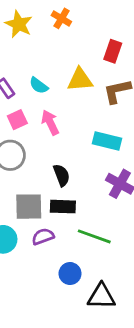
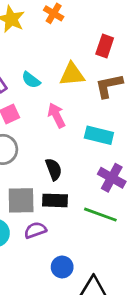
pink arrow: (50, 122) -> (56, 115), moved
green line: (94, 236) -> (100, 215), moved

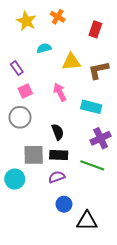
red rectangle: (105, 46) -> (95, 29), moved
cyan semicircle: (31, 80) -> (44, 48), moved, turned 128
purple cross: (112, 178) -> (101, 138), turned 36
purple semicircle: (35, 230) -> (57, 177), moved

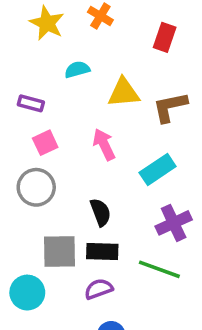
purple rectangle: (17, 68) -> (31, 103), turned -40
cyan rectangle: (91, 107) -> (158, 169), turned -48

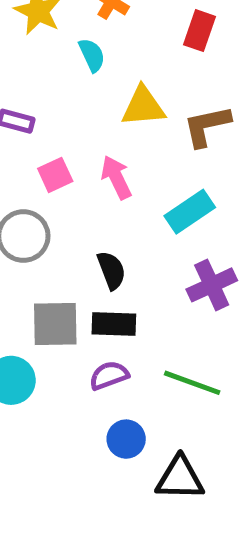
cyan semicircle: (77, 70) -> (92, 55), moved, turned 80
pink square: (45, 143) -> (55, 175), moved
green line: (159, 269) -> (192, 383), moved

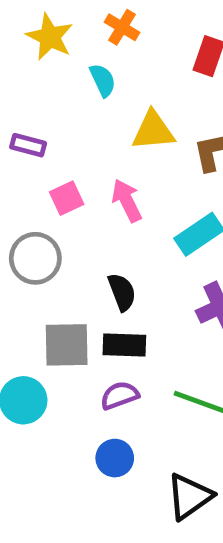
blue circle: (126, 439) -> (115, 458), moved
black triangle: (180, 478) -> (189, 497), turned -36

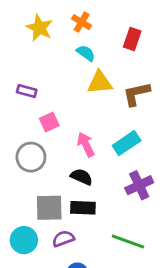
cyan semicircle: (103, 80) -> (86, 53), moved, turned -30
pink arrow: (127, 201) -> (86, 144), moved
black semicircle: (122, 292) -> (82, 177), turned -45
purple semicircle: (120, 395) -> (63, 239), moved

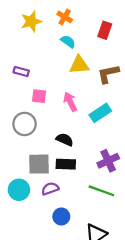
yellow star: (39, 28) -> (31, 21), turned 30
pink square: (49, 122) -> (39, 96), turned 32
pink arrow: (86, 144) -> (70, 102), moved
purple cross: (139, 185) -> (108, 161), moved

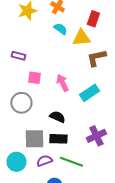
yellow triangle: (79, 65) -> (81, 38), moved
green line: (101, 191) -> (71, 162), moved

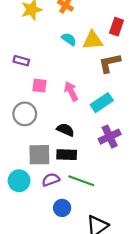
red rectangle: (93, 19) -> (116, 27), moved
cyan semicircle: (60, 29) -> (69, 39), moved
purple cross: (96, 136) -> (110, 137), moved

